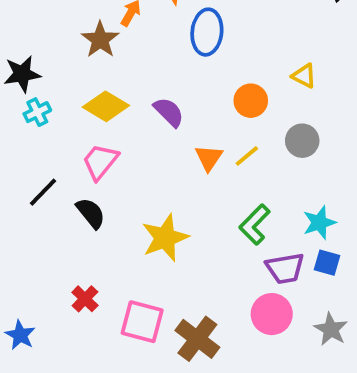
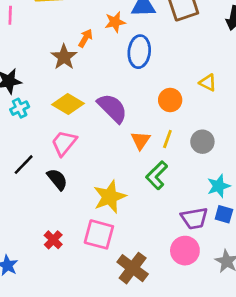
purple semicircle: (169, 112) -> (112, 108), size x1.4
gray circle: (302, 141) -> (202, 142), moved
yellow line: (247, 156) -> (167, 139), turned -30
green L-shape: (255, 224) -> (157, 175), moved
pink square: (142, 322) -> (99, 234), moved

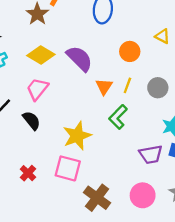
pink circle: (185, 251) -> (143, 195), moved

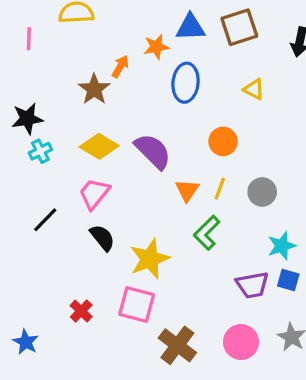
yellow triangle: (162, 36) -> (254, 89), moved
black semicircle: (32, 120) -> (102, 238), moved

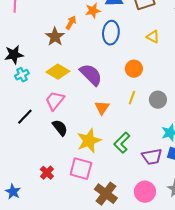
orange triangle: (187, 190) -> (102, 108), moved
green L-shape: (207, 233) -> (122, 143), moved

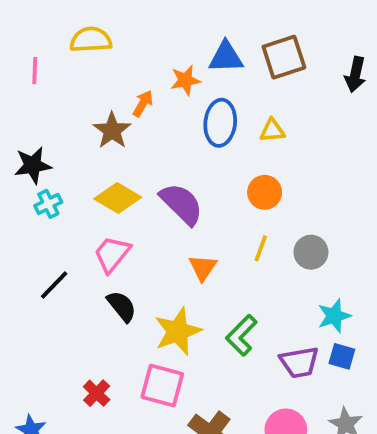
yellow triangle: (153, 37) -> (272, 130), moved, turned -32

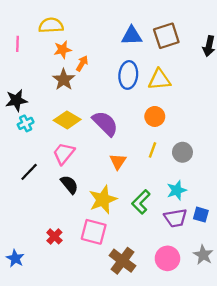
orange star: (185, 80) -> (63, 50), moved
yellow triangle: (272, 130) -> (159, 80), size x1.5
cyan star: (334, 316) -> (177, 190), moved

